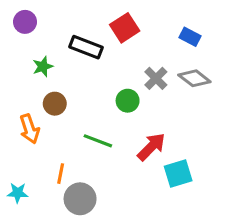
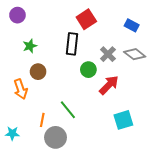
black rectangle: (86, 47) -> (72, 44), moved, turned 75
green line: (98, 141) -> (68, 110), moved, turned 30
red arrow: (151, 147) -> (109, 85), moved

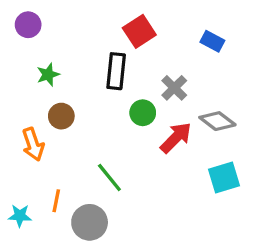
gray diamond: (135, 54) -> (217, 121), moved
orange line: (42, 120) -> (56, 201), moved
cyan square: (123, 120) -> (224, 178), moved

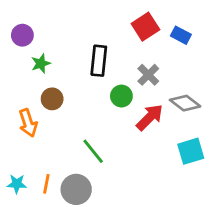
purple circle: (28, 25) -> (22, 35), moved
red square: (139, 31) -> (145, 27), moved
orange line: (56, 201) -> (46, 184), moved

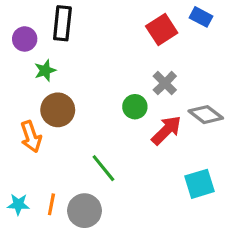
blue rectangle: (181, 35) -> (201, 17), moved
black rectangle: (99, 61) -> (62, 23), moved
brown circle: (52, 99) -> (58, 110), size x1.4
cyan square: (191, 151) -> (199, 184), moved

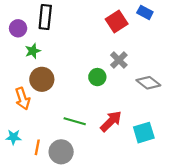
red arrow: (166, 130) -> (111, 121), moved
green line: (103, 168) -> (75, 121), turned -35
cyan star: (18, 204) -> (14, 137), moved

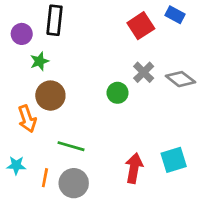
gray diamond: (148, 83) -> (180, 79), moved
green line: (75, 121) -> (71, 146), moved
red arrow: (111, 121) -> (134, 168), moved, turned -35

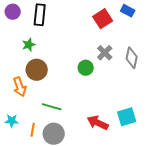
purple circle: (22, 34) -> (13, 12), moved
gray diamond: (180, 79) -> (132, 58), turned 65
red arrow: (134, 168) -> (98, 123), turned -75

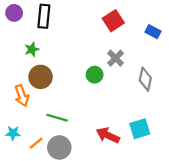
blue rectangle: (128, 11) -> (153, 32), moved
gray diamond: (132, 58) -> (145, 79), moved
orange line: (33, 130) -> (36, 143), turned 40

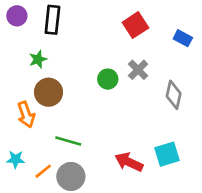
green circle: (95, 75) -> (108, 79), moved

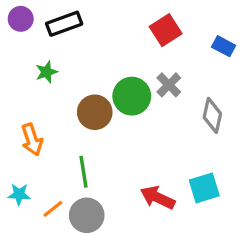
black rectangle: (52, 20) -> (64, 24), turned 64
green circle: (108, 79) -> (132, 96), size x1.5
brown circle: (49, 92) -> (95, 112), moved
green line: (68, 141) -> (83, 172), turned 65

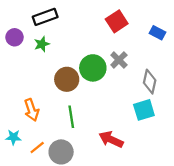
purple circle: (21, 19) -> (15, 37), moved
green star: (46, 72) -> (42, 44), moved
orange arrow: (32, 140) -> (32, 110), moved
green line: (83, 172) -> (71, 117), moved
cyan square: (204, 188) -> (144, 110), moved

